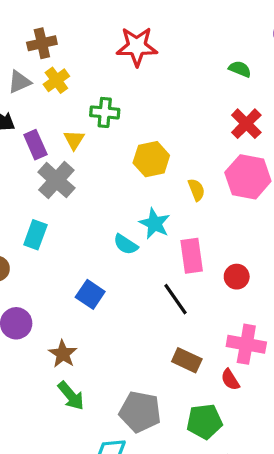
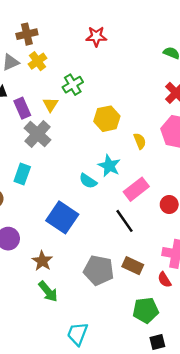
red star: (137, 46) -> (96, 36), size x0.7
green cross: (105, 112) -> (73, 85), turned -36
pink rectangle: (192, 256) -> (136, 189), turned 60
blue square: (90, 294) -> (62, 217), size x1.5
gray pentagon: (140, 412) -> (99, 270), moved

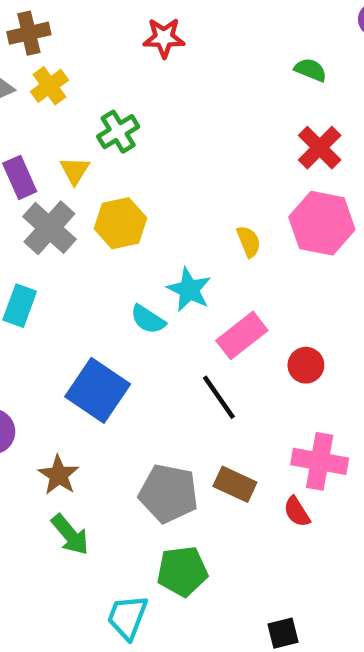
yellow hexagon: (107, 119) -> (120, 223), moved
green pentagon: (146, 310) -> (182, 571), moved

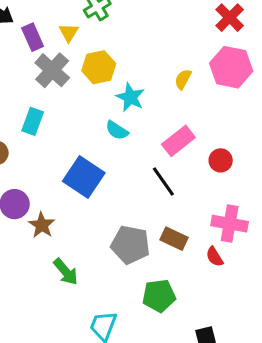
yellow semicircle: (249, 242) -> (183, 79), turned -130
cyan star: (189, 290) -> (130, 97), moved
brown star: (59, 475) -> (42, 225), moved
green pentagon: (182, 571) -> (159, 296), moved

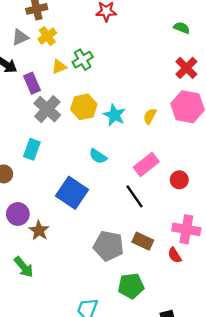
yellow triangle: (69, 33) -> (59, 67), moved, turned 35
cyan star: (130, 97) -> (114, 115), moved
green arrow: (66, 272) -> (24, 267), moved

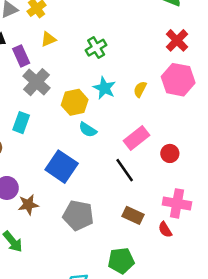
green cross: (83, 60) -> (96, 48), moved
yellow hexagon: (84, 107) -> (75, 102), moved
brown star: (39, 231) -> (28, 205), turned 30
gray pentagon: (109, 246) -> (78, 215), moved

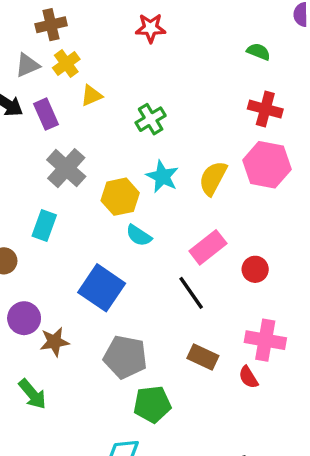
yellow triangle: (48, 39) -> (92, 96), moved
red cross: (177, 40) -> (265, 109), turned -30
purple rectangle: (21, 56) -> (46, 114), moved
yellow semicircle: (140, 89) -> (213, 178), size x1.5
green pentagon: (121, 261) -> (152, 404), moved

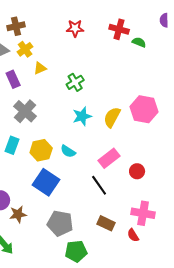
red cross: (265, 109) -> (119, 29), moved
cyan star: (162, 176) -> (82, 116), turned 30
yellow hexagon: (120, 197) -> (41, 150), moved

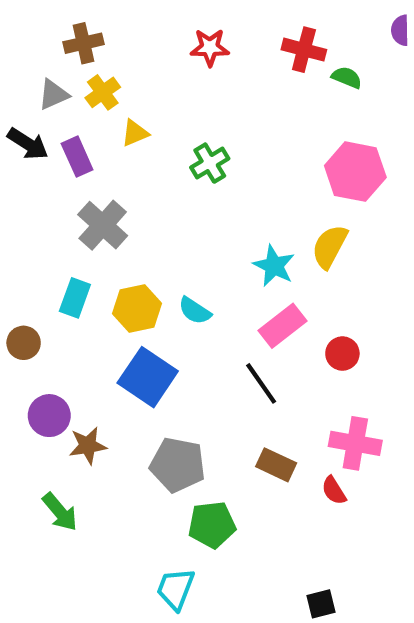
pink hexagon: (144, 109) -> (355, 172), moved
cyan star: (82, 116) -> (274, 266), moved, turned -30
yellow semicircle: (112, 117) -> (330, 247), moved

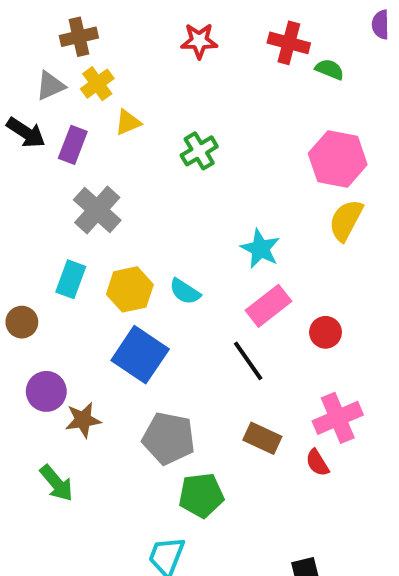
purple rectangle: (77, 157) -> (73, 145), turned 45
yellow semicircle: (330, 247) -> (346, 220), moved
pink cross: (355, 443) -> (338, 418), turned -33

